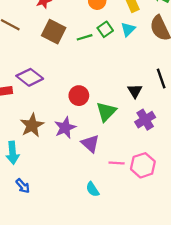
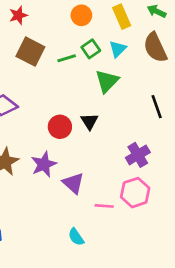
black triangle: (135, 91) -> (89, 121), moved
green triangle: (106, 112) -> (107, 81), moved
pink hexagon: (143, 165) -> (135, 193), moved

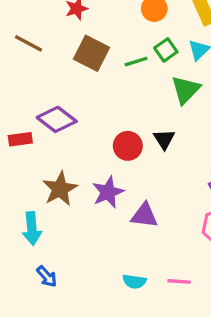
purple triangle: (73, 183) -> (144, 215), turned -35
pink line: (104, 206) -> (179, 281), moved
cyan semicircle: (76, 237) -> (134, 281), moved, turned -48

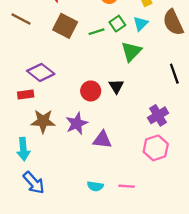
red rectangle: (20, 139) -> (26, 94), moved
brown star: (60, 189) -> (43, 121), turned 30
blue arrow: (47, 276) -> (34, 183), size x1.5

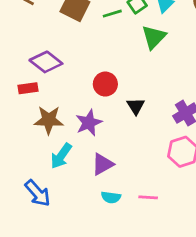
black triangle: (116, 86) -> (136, 106), moved
purple triangle: (102, 140) -> (103, 164), moved, turned -36
cyan arrow: (23, 149) -> (61, 156), moved, turned 40

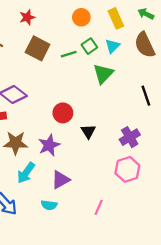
cyan semicircle: (111, 197) -> (49, 205), moved
pink line: (148, 197) -> (99, 207), turned -70

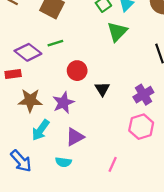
green line: (69, 54) -> (55, 43), moved

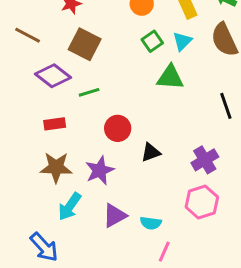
green triangle: (117, 32) -> (170, 77), turned 50
purple diamond: (28, 52) -> (53, 76), moved
red rectangle: (13, 74) -> (55, 124), moved
black triangle: (102, 89) -> (151, 152), turned 42
cyan semicircle: (63, 162) -> (151, 223), moved

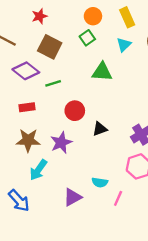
green square: (152, 41) -> (87, 38), moved
green triangle: (170, 77) -> (102, 72), moved
purple triangle: (115, 215) -> (72, 197), moved
pink line: (164, 252) -> (118, 198), moved

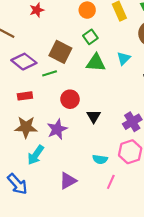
green square: (87, 38) -> (90, 37), moved
cyan triangle: (124, 45) -> (124, 58), moved
brown square: (50, 47) -> (60, 52), moved
black triangle: (100, 129) -> (94, 116), turned -40
cyan semicircle: (100, 182) -> (100, 159), moved

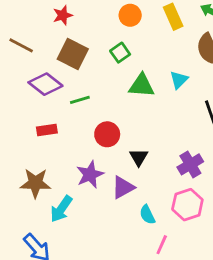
green square: (90, 37) -> (120, 53), moved
brown square: (60, 52) -> (73, 54), moved
brown star: (26, 127) -> (35, 183), moved
cyan semicircle: (100, 159) -> (147, 215), turned 56
purple triangle: (68, 181) -> (123, 187), moved

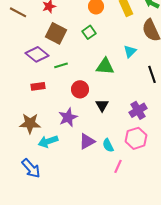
brown line: (21, 45) -> (18, 12), moved
green triangle: (142, 86) -> (105, 66), moved
purple triangle: (123, 187) -> (87, 141), moved
cyan arrow: (61, 209) -> (48, 141), turned 36

